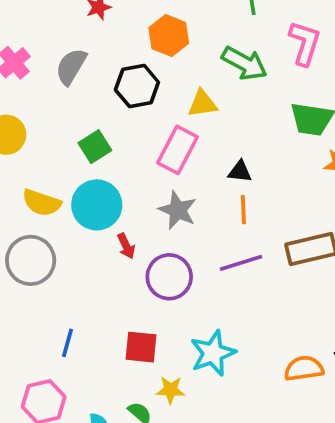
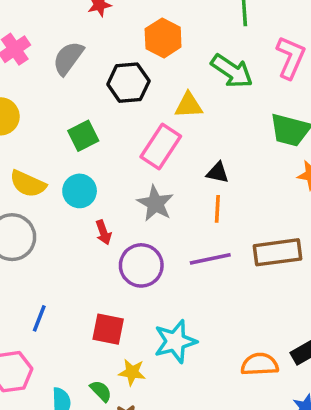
cyan circle: (97, 205) -> (80, 191), size x0.7

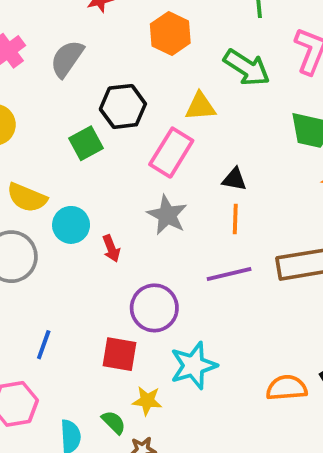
black hexagon: (128, 83) -> (123, 106), moved
cyan circle: (80, 191) -> (71, 225), moved
purple circle: (141, 265) -> (154, 308), moved

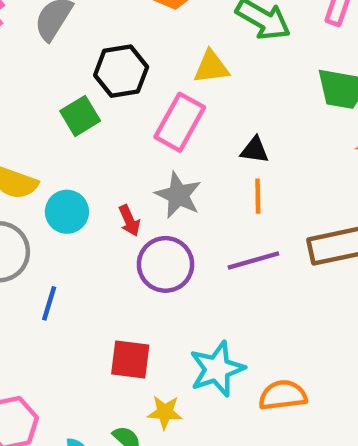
red arrow: (111, 248) -> (129, 221), moved
purple circle: (154, 308) -> (166, 264), moved
blue line: (44, 345) -> (49, 303), moved
orange semicircle: (287, 388) -> (283, 395), moved

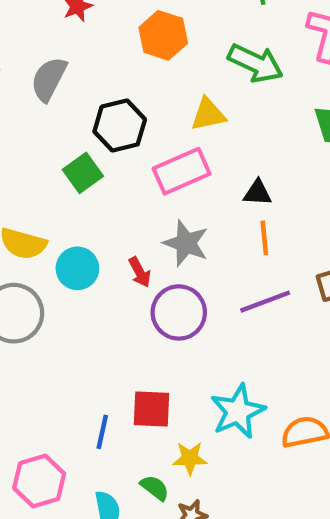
pink rectangle: (180, 122) -> (182, 171), turned 42
blue line: (49, 303) -> (102, 432), moved

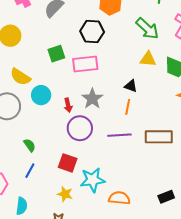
yellow triangle: (208, 114) -> (148, 59), moved
black hexagon: (120, 126) -> (92, 32), moved
pink rectangle: (182, 171) -> (85, 64), moved
red square: (152, 409) -> (68, 163), moved
green semicircle: (155, 488) -> (30, 145), moved

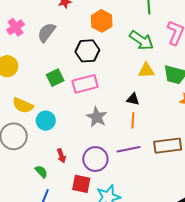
red arrow: (68, 105) -> (61, 156), moved
purple circle: (80, 128) -> (95, 159), moved

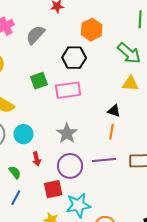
gray star: (97, 117) -> (67, 133), moved
cyan circle: (46, 121) -> (23, 134), moved
red square: (81, 184) -> (53, 189), turned -30

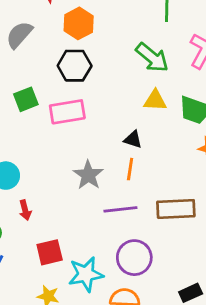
orange hexagon: (92, 30) -> (79, 23), moved
gray star: (67, 133) -> (88, 175), moved
purple circle: (70, 166) -> (134, 258), moved

